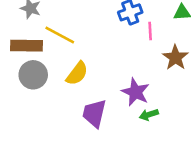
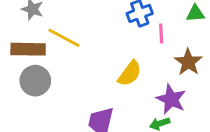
yellow semicircle: (77, 73) -> (130, 74), moved
purple star: (136, 92) -> (171, 99), moved

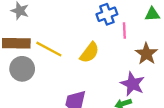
yellow line: (64, 38) -> (49, 49), moved
yellow semicircle: (130, 74) -> (90, 53), moved

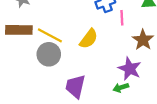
gray circle: (22, 69) -> (49, 54), moved

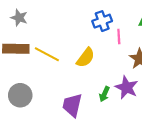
gray circle: (49, 54) -> (20, 95), moved
green arrow: (121, 88) -> (104, 94), moved, turned -48

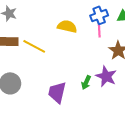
blue cross: (102, 21) -> (99, 15), moved
yellow semicircle: (86, 58) -> (67, 26), moved, turned -114

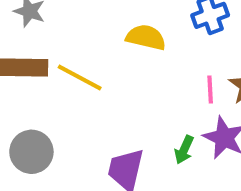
pink line: (99, 30) -> (210, 90), moved

